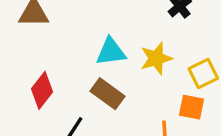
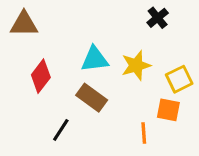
red diamond: (42, 90) -> (41, 76), moved

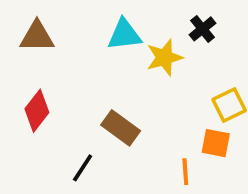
cyan triangle: (95, 59) -> (124, 35), moved
yellow star: (136, 65) -> (164, 57), moved
red diamond: (41, 76) -> (37, 111), moved

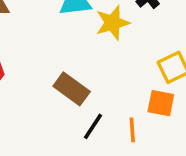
black line: (83, 168) -> (93, 126), moved

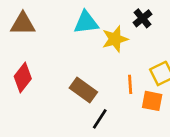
orange line: (132, 130) -> (130, 84), moved

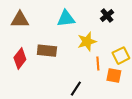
yellow star: (115, 39) -> (87, 42), moved
brown rectangle: (83, 90) -> (47, 51), moved, turned -30

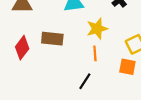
orange line: (98, 64) -> (95, 53), moved

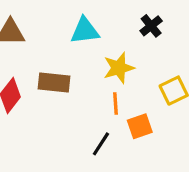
orange square: (127, 67) -> (140, 126), moved, turned -30

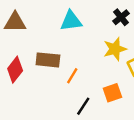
yellow star: (119, 68) -> (115, 49), moved
orange line: (115, 104) -> (72, 76), moved, turned 35

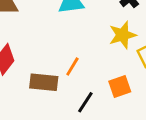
brown rectangle: (48, 60) -> (44, 82), moved

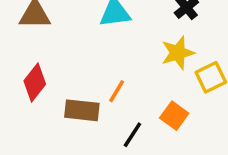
orange square: (120, 87) -> (174, 116), turned -35

